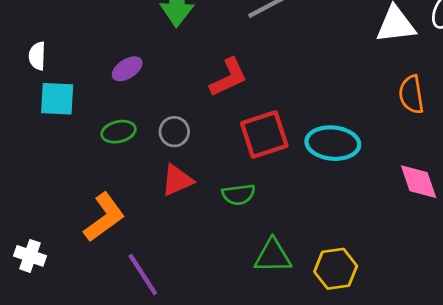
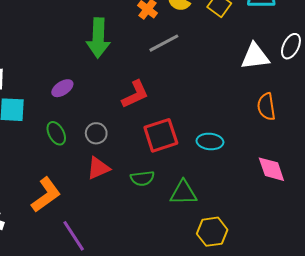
green ellipse: (119, 132) -> (56, 133), turned 75
cyan ellipse: (333, 143) -> (210, 141), size x0.7
green triangle: (273, 256) -> (183, 193), moved

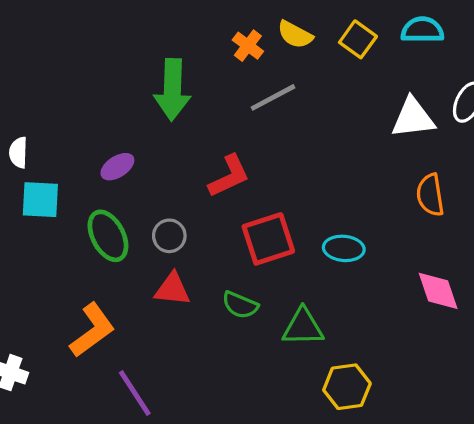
green ellipse: (56, 133) -> (108, 236), size x1.4
red triangle: (98, 168) -> (172, 289), turned 30
green semicircle: (142, 178) -> (240, 305), turned 30

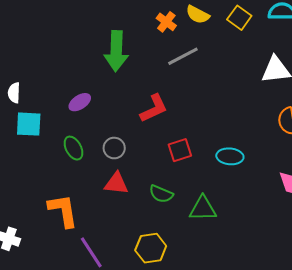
green ellipse: (108, 236) -> (73, 148), size x0.7
red square: (268, 239) -> (180, 150), size x0.7
orange L-shape: (92, 330) -> (63, 211), turned -63
yellow hexagon: (347, 387) -> (151, 248), moved

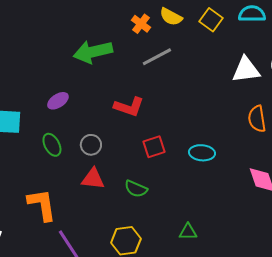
green arrow: (116, 51) -> (93, 52), turned 75
red L-shape: (154, 108) -> (129, 107), turned 44
green triangle: (203, 209) -> (188, 232), moved, size x0.7

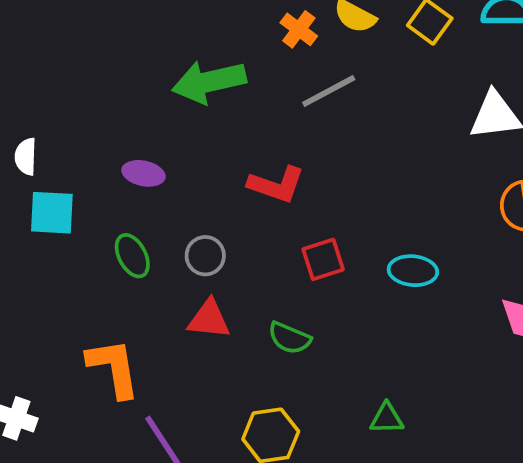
purple ellipse: (58, 101) -> (144, 173), turned 45

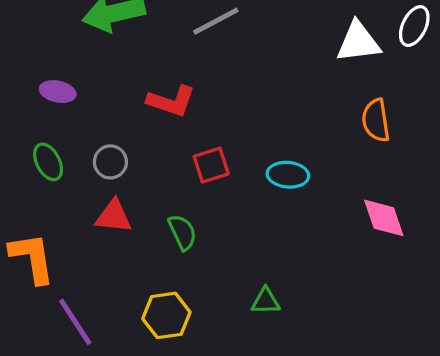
green semicircle: (289, 338) -> (182, 232), turned -138

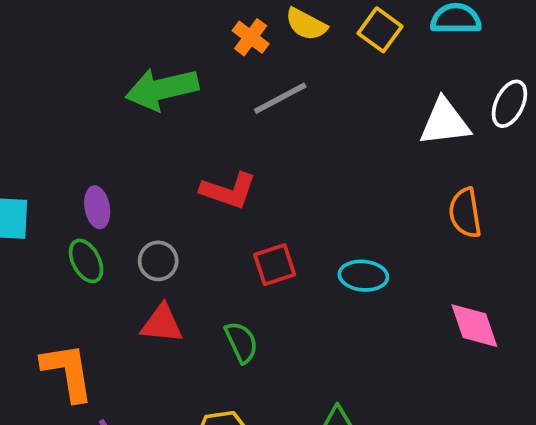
purple ellipse: (58, 92) -> (97, 207), moved, turned 68

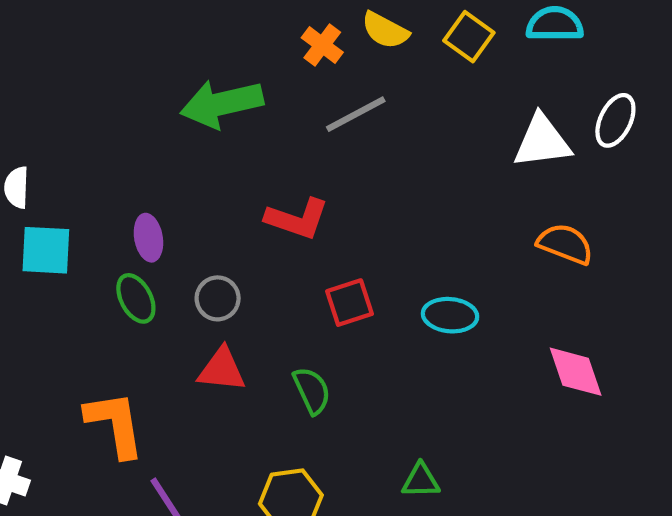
orange semicircle: (465, 213) -> (565, 244), turned 120

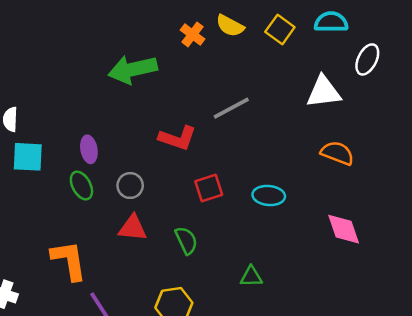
gray line: (356, 114) -> (231, 108), moved
white ellipse: (615, 120) -> (367, 59), moved
green triangle: (421, 481) -> (251, 277), moved

